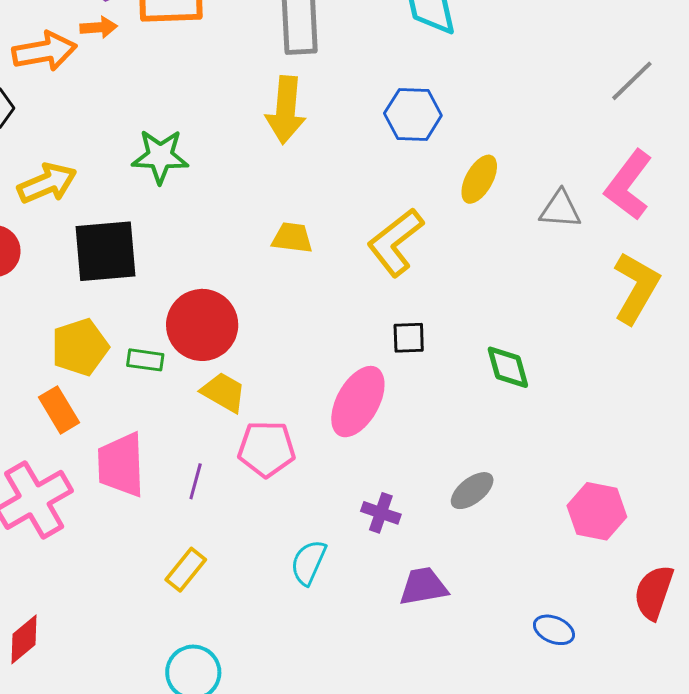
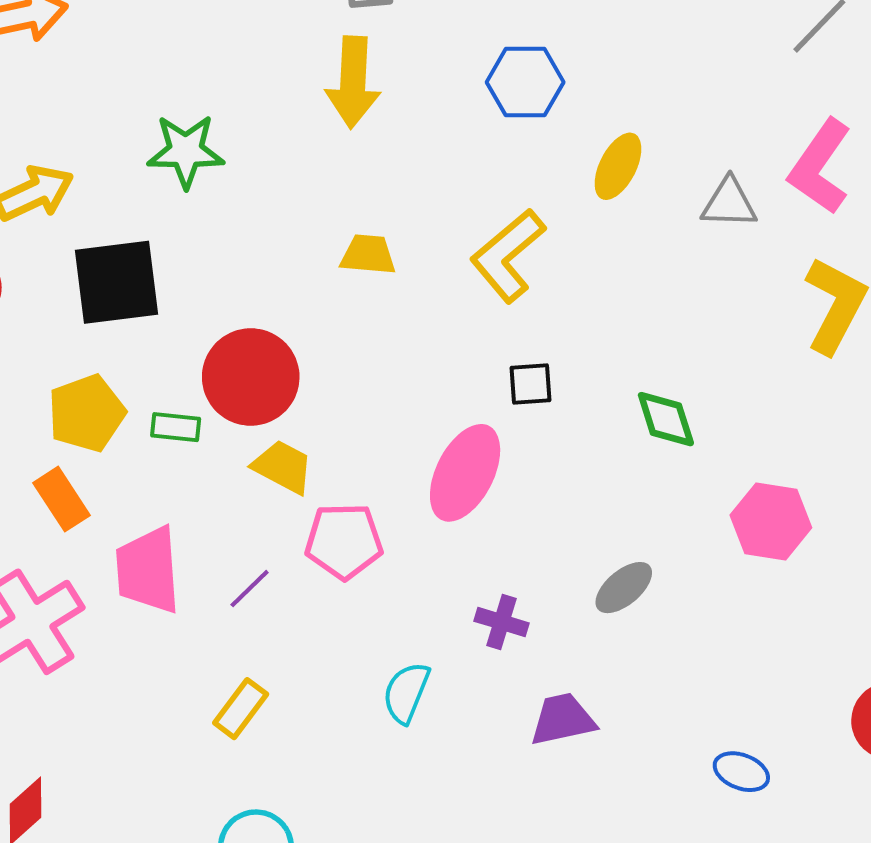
purple line: (196, 481) -> (250, 589), turned 33
pink hexagon: (597, 511) -> (771, 521), moved

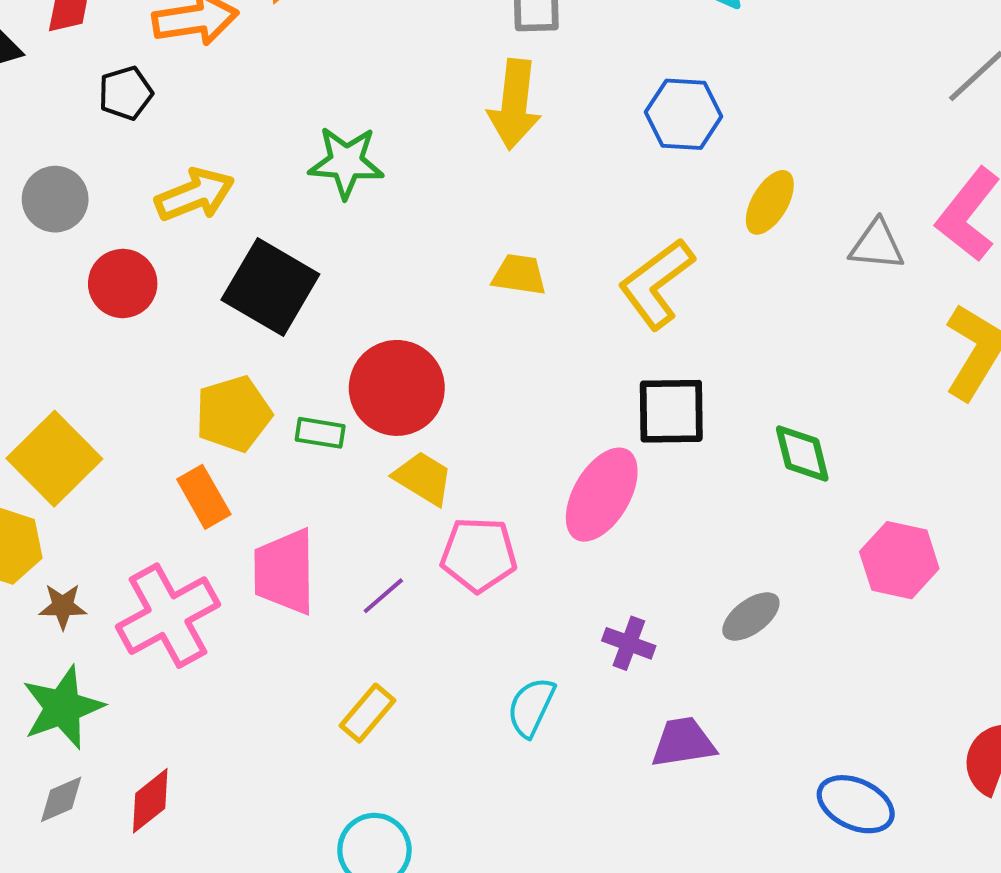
black square: (116, 282) -> (270, 287), turned 34
black square: (531, 384) -> (671, 411), size x1.6
blue ellipse: (741, 772) -> (856, 804), size x1.4

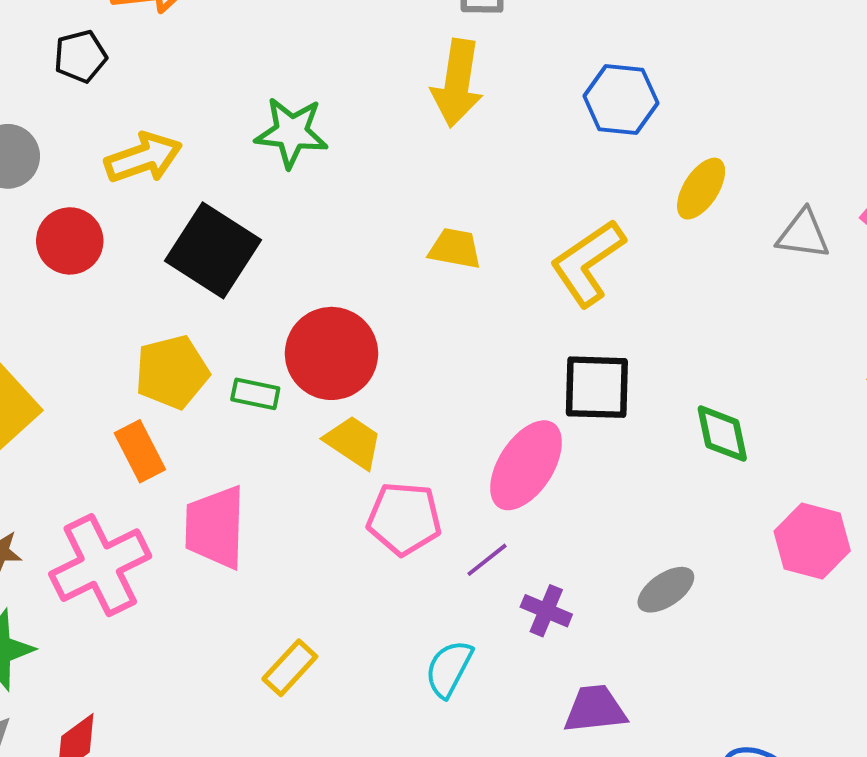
purple line: (383, 596) -> (487, 560), moved

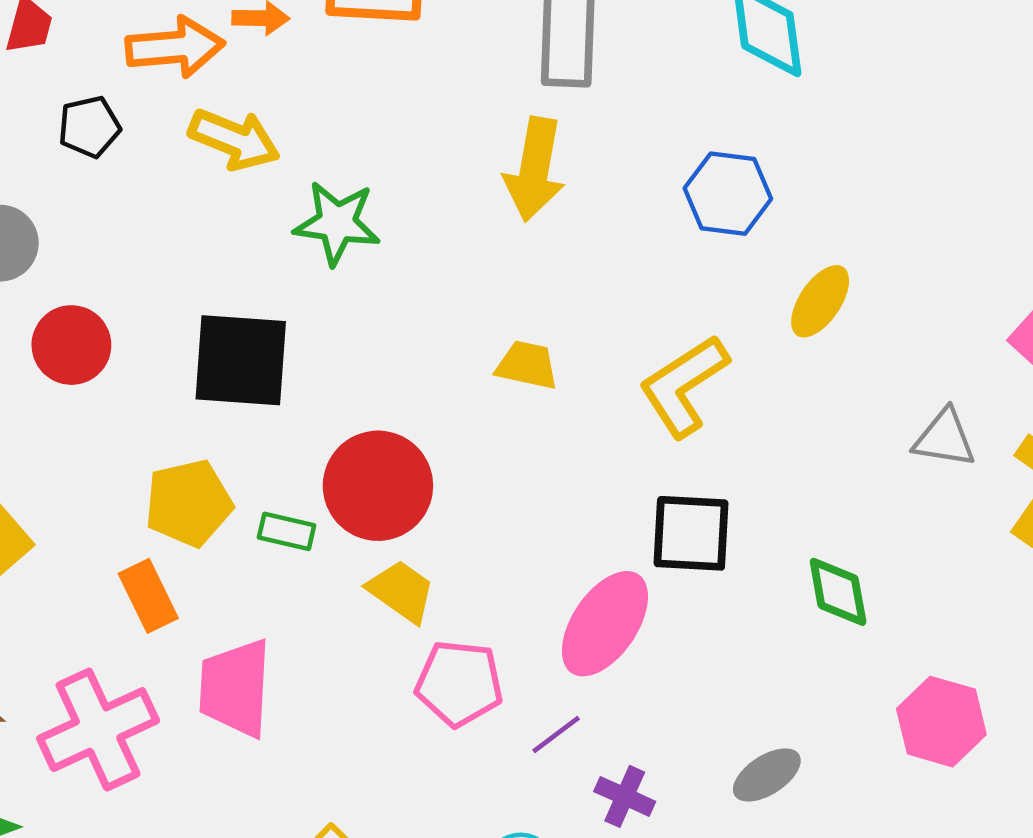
yellow arrow: (143, 158) -> (234, 139), moved, turned 40
gray triangle: (803, 234) -> (944, 438), moved
black square: (213, 250) -> (241, 360), turned -30

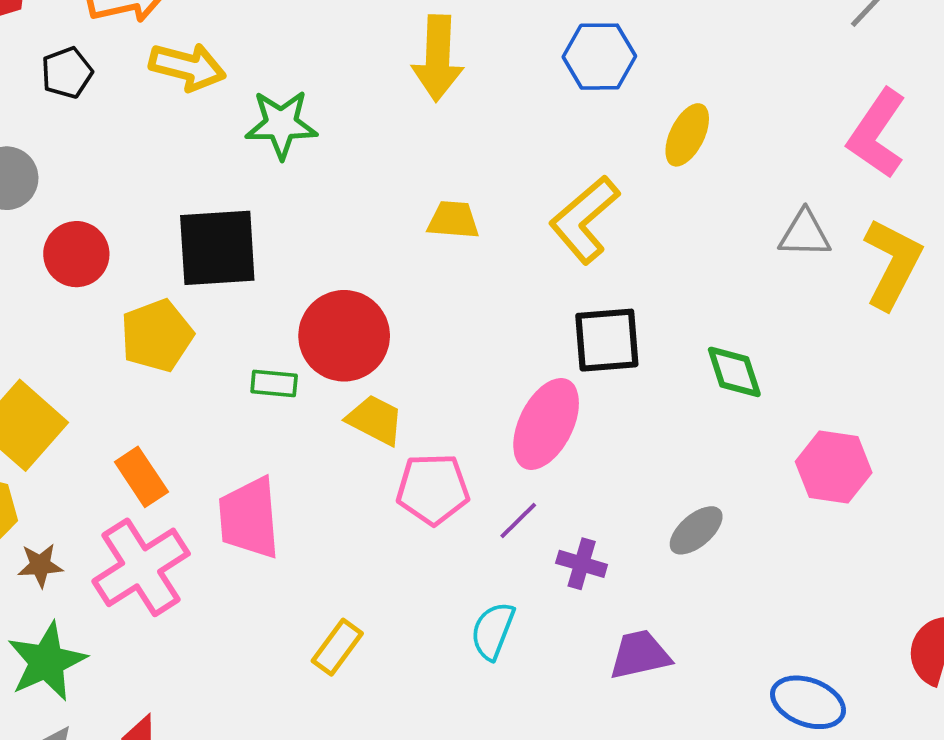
yellow pentagon: (189, 503) -> (157, 336), moved
orange rectangle: (148, 596) -> (141, 477), moved

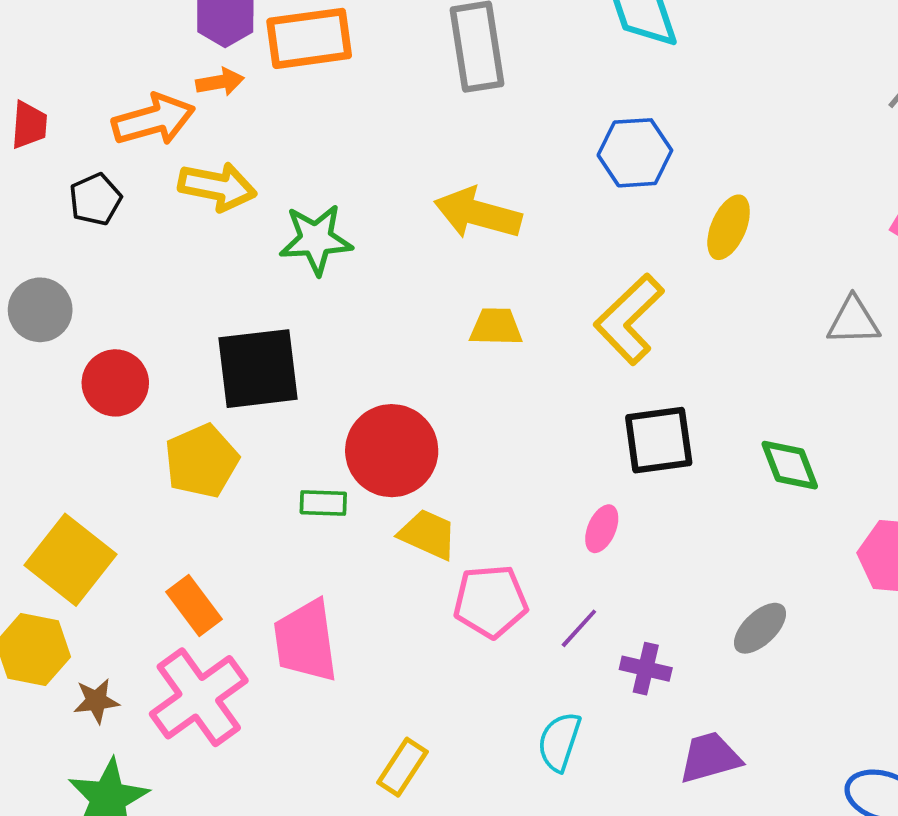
yellow arrow: (438, 58) -> (478, 213), moved, turned 106
pink ellipse: (546, 424) -> (602, 529), size x0.5

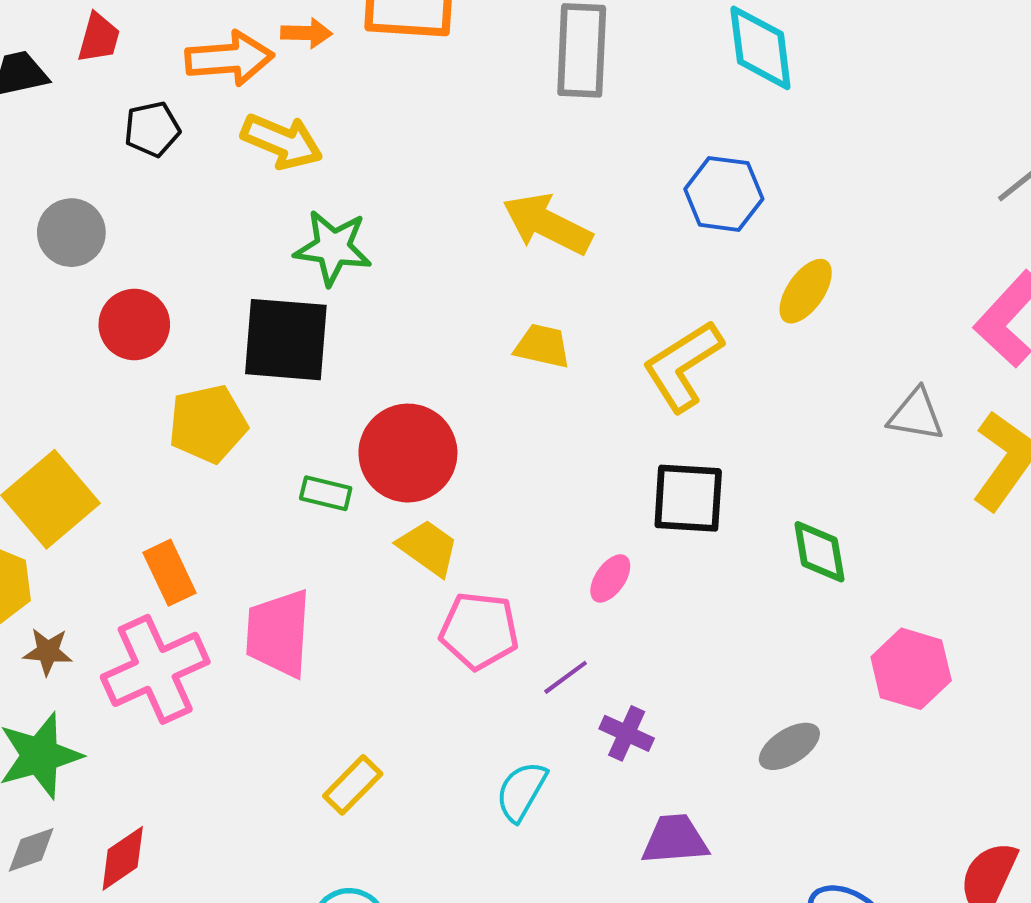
green star: (316, 239) -> (333, 248), moved
gray ellipse: (760, 628) -> (789, 746), moved

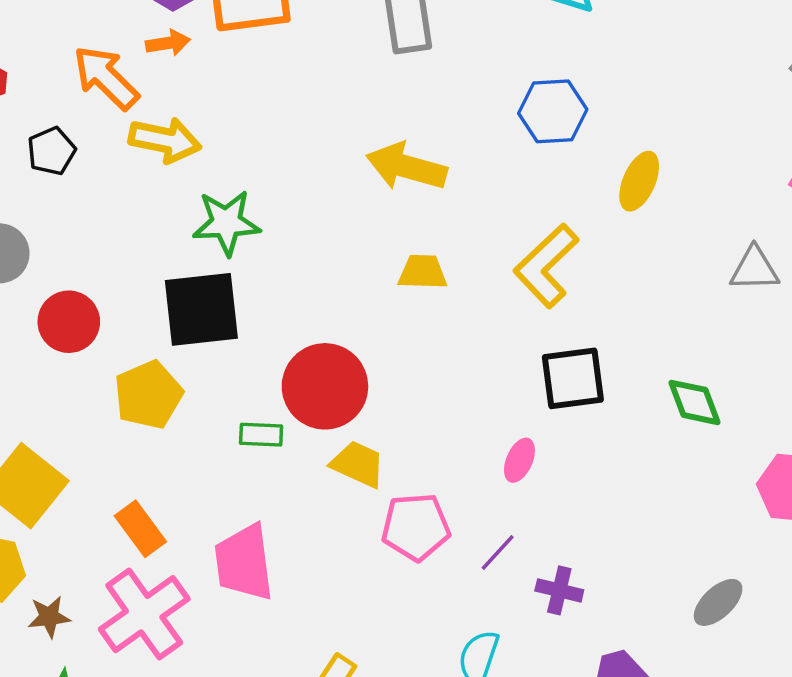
orange arrow: (229, 58) -> (106, 78), turned -120
gray ellipse: (789, 746) -> (718, 602), moved

